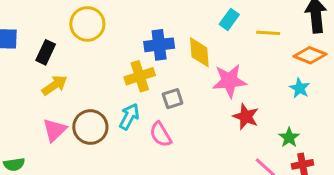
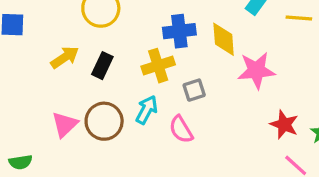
black rectangle: (46, 52) -> (102, 66), moved
yellow arrow: (55, 85) -> (65, 57), moved
red star: (246, 117) -> (284, 124), moved

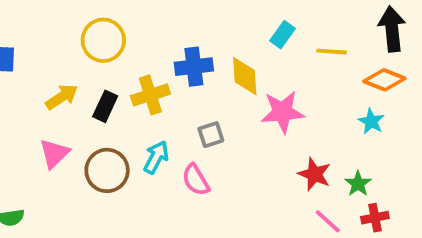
yellow cross: (158, 66) -> (150, 95), moved
pink triangle: (65, 124) -> (54, 153), moved

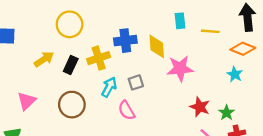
cyan rectangle: (283, 35) -> (180, 21), turned -42
pink triangle: (54, 153) -> (27, 101), moved
cyan arrow: (156, 157) -> (109, 87), moved

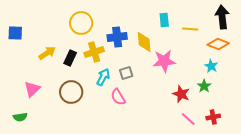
yellow circle: (70, 24) -> (81, 23), moved
green star: (227, 113) -> (204, 86), moved

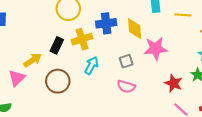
yellow arrow: (47, 53) -> (33, 60), moved
gray square: (126, 73) -> (126, 61), moved
pink semicircle: (118, 97) -> (126, 86), moved, turned -42

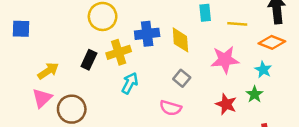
pink star: (156, 49) -> (225, 60), moved
yellow arrow: (33, 60) -> (48, 71), moved
gray square: (126, 61) -> (182, 78), moved, turned -32
brown circle: (58, 81) -> (72, 109), moved

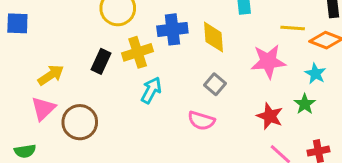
yellow line: (237, 24) -> (293, 28), moved

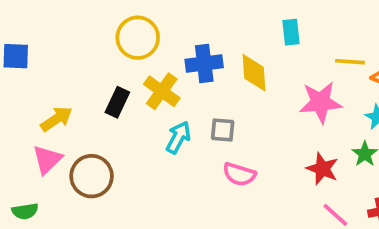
yellow cross: (138, 52) -> (162, 91), turned -36
gray square: (215, 84) -> (223, 130), moved, turned -35

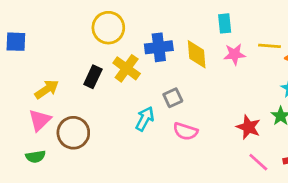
pink star: (321, 102) -> (234, 54), moved, size x0.7
gray square: (223, 130) -> (173, 98), turned -30
cyan arrow: (178, 137) -> (145, 119), moved
green semicircle: (25, 211) -> (35, 157), moved

